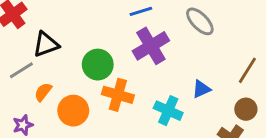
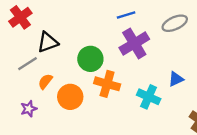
gray ellipse: (200, 21) -> (175, 23), turned -70

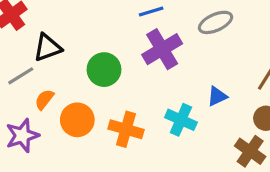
orange cross: (107, 84) -> (126, 129), moved
purple star: (29, 109) -> (22, 136), size x1.5

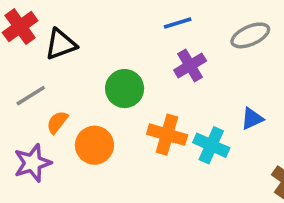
black triangle: (47, 48) -> (61, 44), moved
purple cross: (162, 49) -> (190, 66), size x0.7
orange cross: (126, 129) -> (167, 135), moved

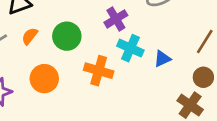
orange semicircle: (57, 122) -> (30, 36), moved
cyan cross: (211, 145) -> (130, 48), moved

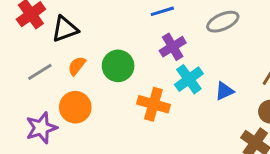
cyan cross: (130, 48) -> (189, 79), turned 30
orange circle: (44, 79) -> (75, 107), moved

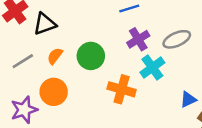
gray ellipse: (223, 22) -> (177, 39), moved
blue triangle: (224, 91) -> (188, 100), moved

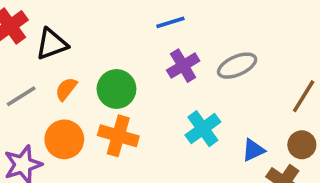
cyan cross: (152, 67) -> (203, 129), moved
orange cross: (122, 89) -> (118, 136), moved

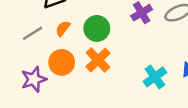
cyan cross: (203, 129) -> (155, 77), moved
orange cross: (118, 136) -> (98, 60), turned 30

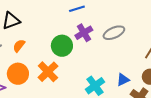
green circle: (97, 28) -> (62, 46), moved

